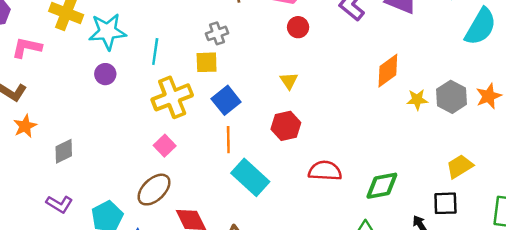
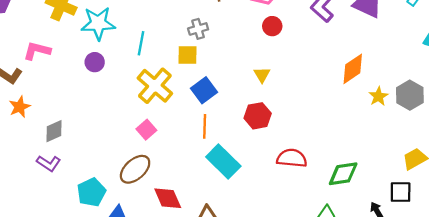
pink L-shape: (27, 48) -> (37, 51), moved
yellow cross: (172, 97) -> (155, 86), turned -30
yellow star: (417, 100) -> (378, 96), turned -30
purple L-shape: (59, 204) -> (49, 163), moved

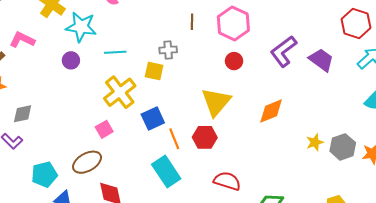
cyan line: (141, 43) -> (115, 52), turned 65
orange diamond: (353, 69) -> (271, 111), moved
yellow triangle: (262, 75) -> (216, 102), size x2.0
blue square: (204, 90) -> (153, 119), moved
orange line: (205, 126) -> (174, 139), moved, turned -35

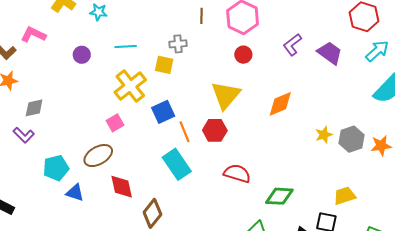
cyan star: (81, 27) -> (98, 12), moved, size x0.6
purple L-shape: (284, 51) -> (292, 45), size x0.7

